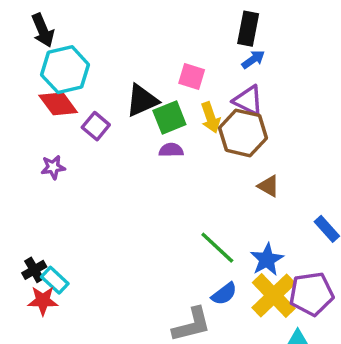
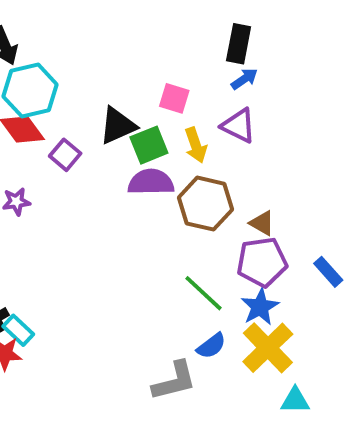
brown hexagon: (243, 133) -> (205, 204), moved
purple semicircle: (171, 150) -> (151, 182), size x1.6
purple pentagon: (311, 294) -> (262, 262), moved

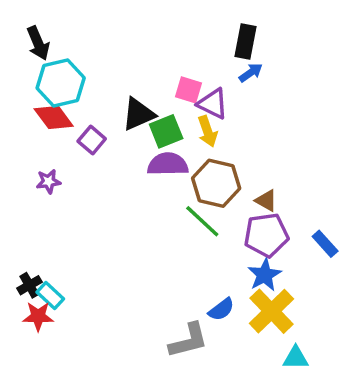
purple triangle: (239, 126) -> (213, 104), moved
green line: (203, 293) -> (202, 221), moved

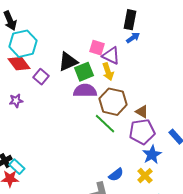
blue star: (265, 275) -> (152, 155), moved
yellow cross: (271, 311) -> (145, 176), size x0.6

